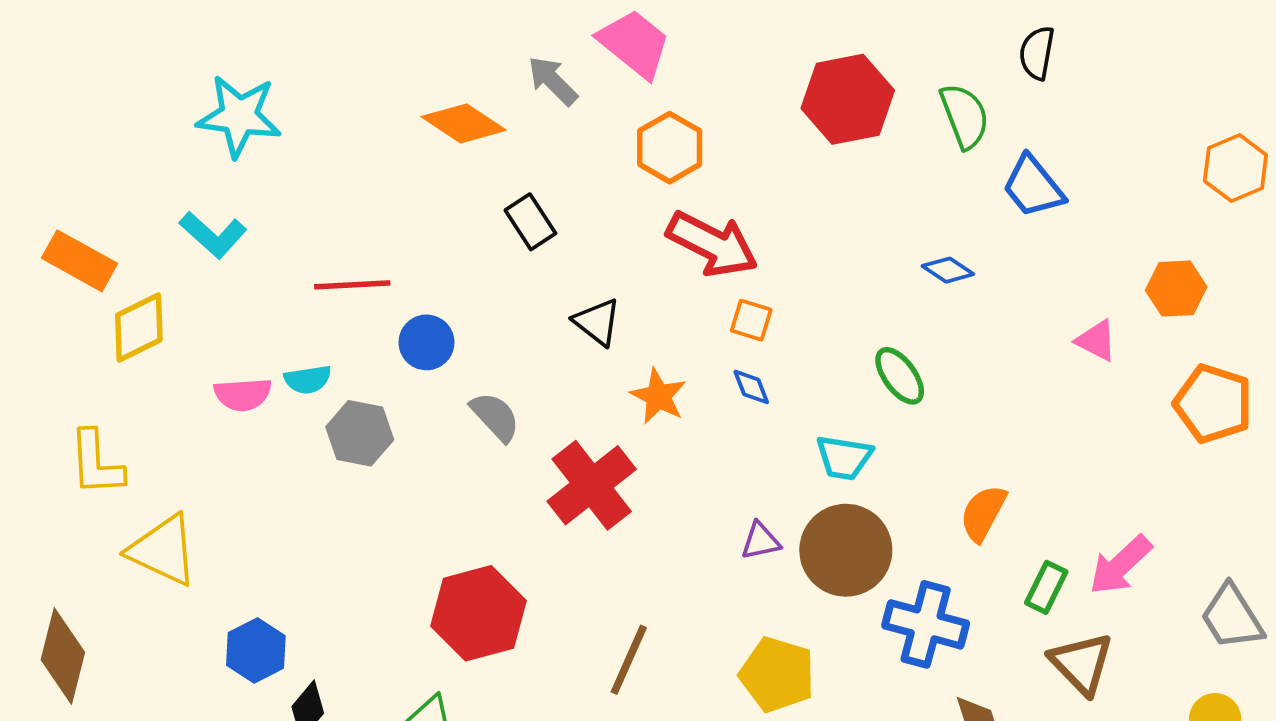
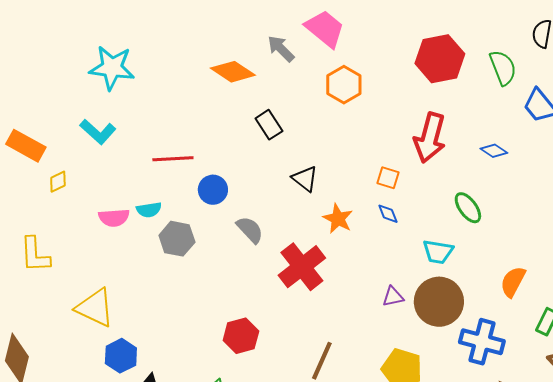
red arrow: (712, 244) -> (430, 138), moved, turned 78
yellow diamond: (139, 328) -> (58, 182), size x0.6
yellow triangle: (163, 550) -> (95, 308), moved
red hexagon: (478, 613) -> (241, 336), size x0.7

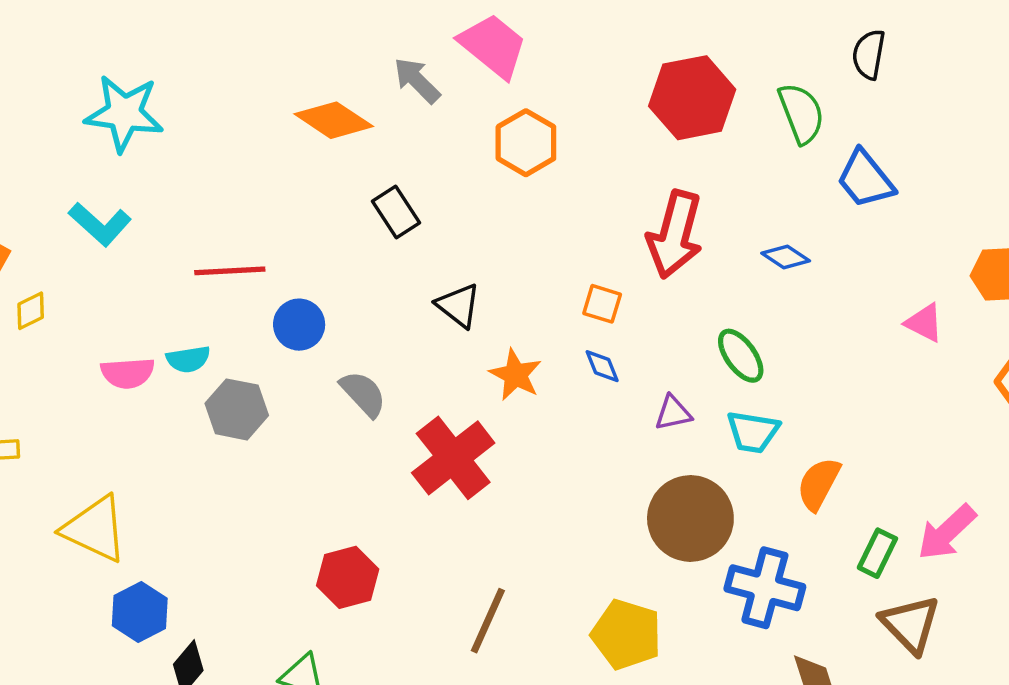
cyan trapezoid: (438, 252) -> (753, 432), moved
purple triangle: (393, 297) -> (673, 413), moved

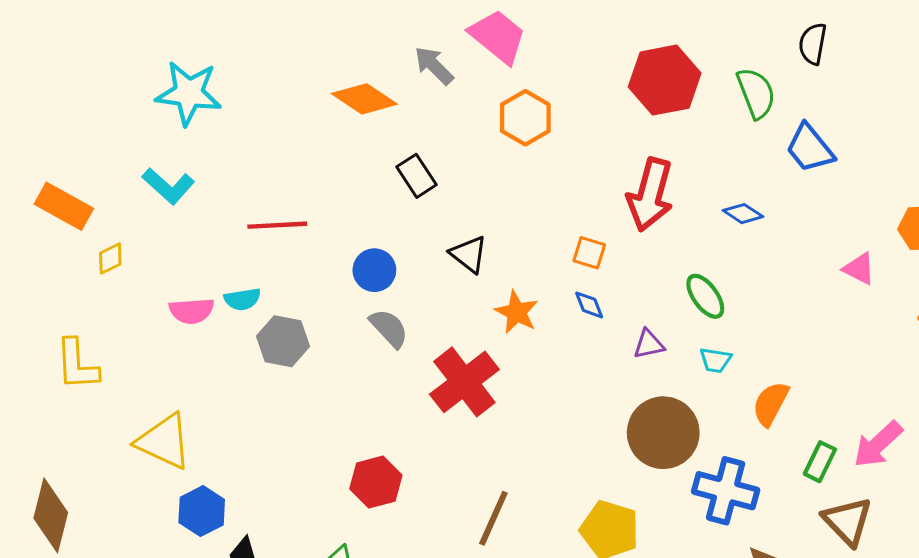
blue circle: (299, 325) -> (374, 270), moved
cyan trapezoid: (753, 432) -> (715, 360), size x0.7

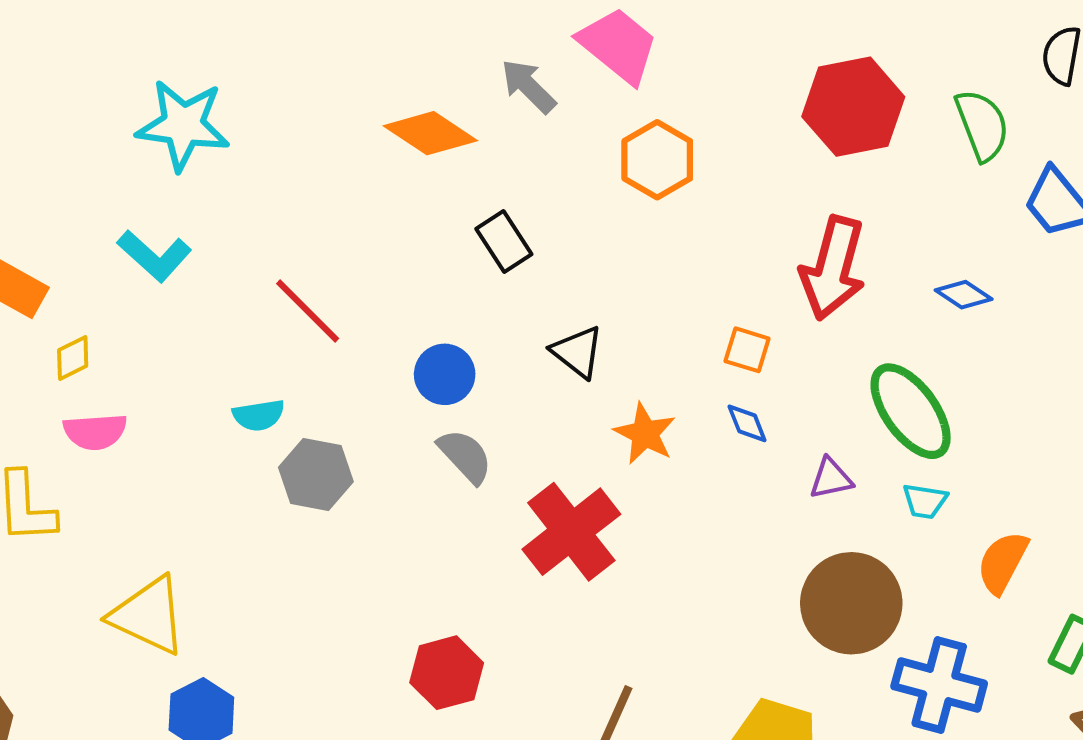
red line: (277, 225) -> (308, 311), turned 48
green ellipse: (705, 296) -> (911, 411), size x1.5
pink semicircle: (192, 311) -> (95, 432), moved

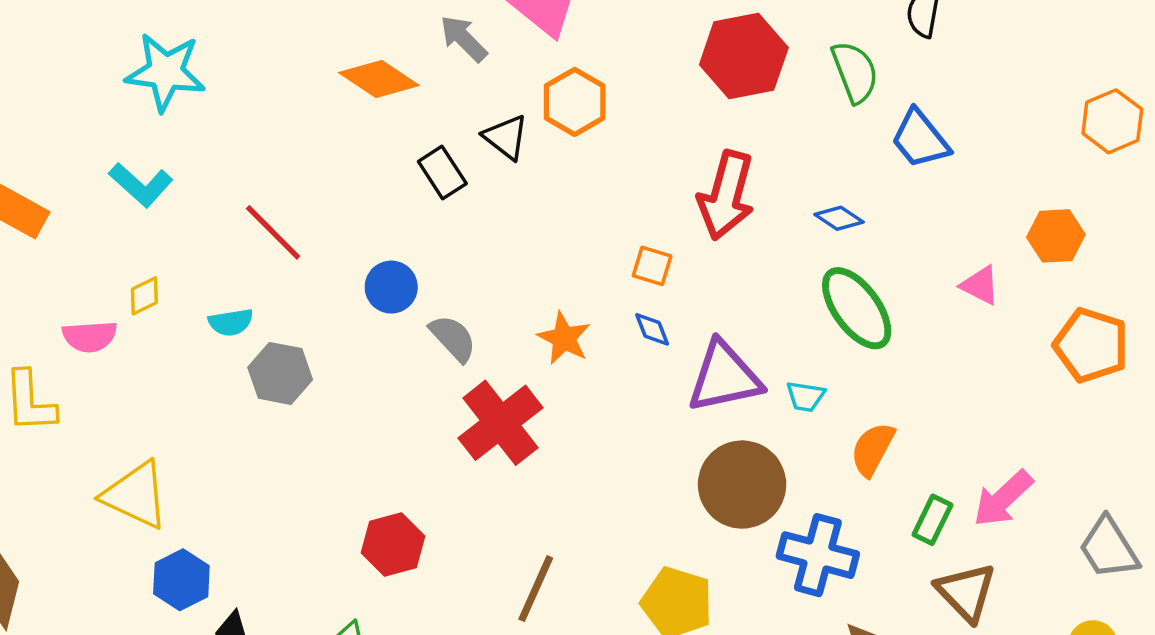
black triangle: (577, 352) -> (506, 137), moved
yellow diamond: (73, 358) -> (144, 296), moved
green ellipse: (911, 411) -> (857, 308), moved
gray semicircle: (465, 456) -> (453, 338), moved
purple triangle: (831, 479) -> (724, 377), size x2.0

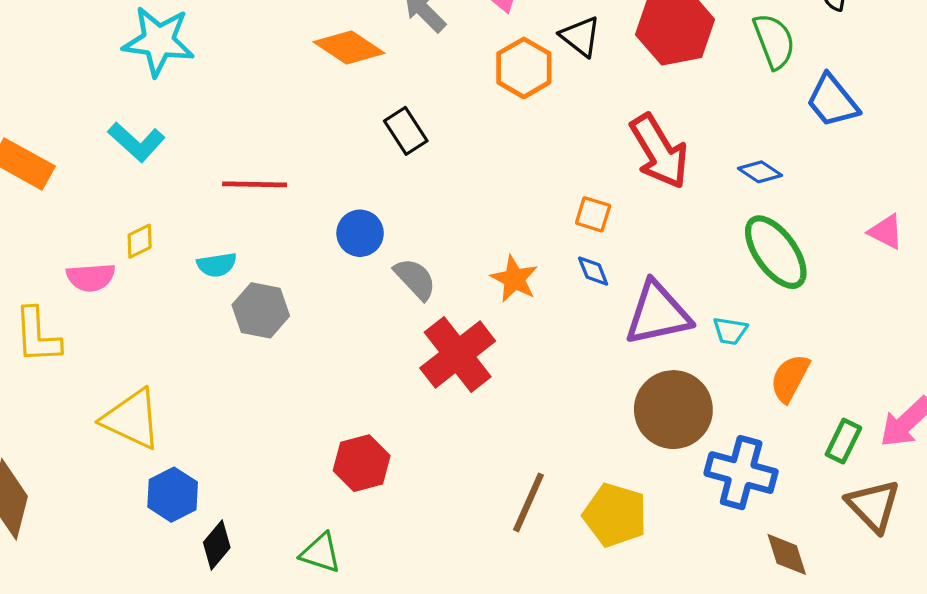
black triangle: (506, 137) -> (580, 36), moved
red arrow: (726, 195) -> (659, 151), turned -46
red line: (273, 232) -> (255, 184), turned -44
brown line: (536, 589) -> (529, 502), moved

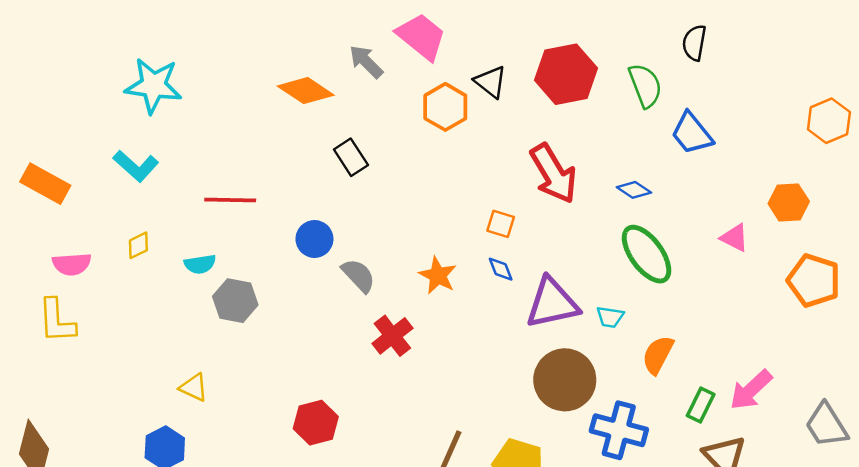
pink semicircle: (91, 277) -> (72, 264), moved
red cross: (458, 354) -> (392, 336), size x0.7
yellow triangle: (132, 419) -> (194, 387), moved, size x0.6

